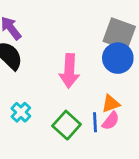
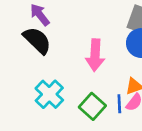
cyan cross: (21, 112) -> (49, 94), size x1.5

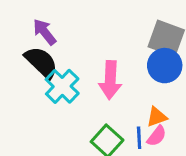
cyan cross: (49, 94) -> (62, 86), moved

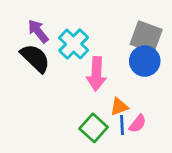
cyan cross: (62, 86) -> (74, 44), moved
orange triangle: (157, 117) -> (119, 107), moved

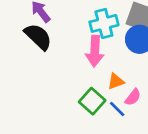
cyan cross: (74, 44) -> (104, 23), moved, turned 32
blue line: (122, 125) -> (117, 109), moved, turned -42

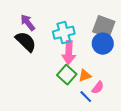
cyan cross: (104, 23) -> (64, 33), moved
green square: (92, 101) -> (67, 75), moved

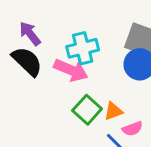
pink arrow: (69, 53) -> (71, 70), moved, turned -70
pink semicircle: (98, 88) -> (132, 129), turned 32

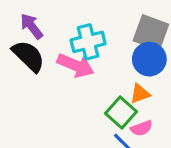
green square: (87, 110) -> (121, 113), moved
orange triangle: (113, 111) -> (140, 94), moved

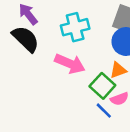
pink arrow: (76, 65) -> (70, 64), moved

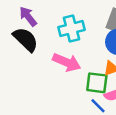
green square: (102, 86) -> (97, 83), turned -35

